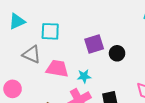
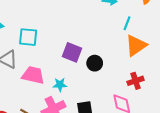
purple square: (94, 44) -> (72, 52), turned 36

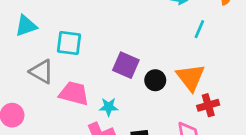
orange triangle: (136, 45) -> (191, 77), moved, turned -35

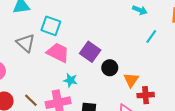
orange triangle: (191, 77) -> (131, 80), moved, size x0.7
pink trapezoid: (74, 93) -> (58, 53), moved

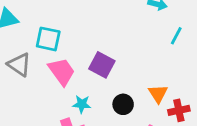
pink trapezoid: (58, 53) -> (62, 71), turned 35
black circle: (110, 68) -> (123, 104), moved

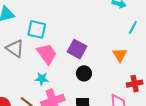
orange triangle: (158, 94) -> (120, 55), moved
cyan star: (82, 104) -> (42, 79), moved
black circle: (123, 104) -> (84, 73), moved

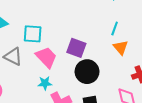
cyan line: (133, 27) -> (115, 29), moved
black circle: (84, 73) -> (87, 72), size x1.5

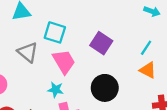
orange triangle: (121, 47) -> (148, 70), turned -35
purple square: (76, 48) -> (101, 43), moved

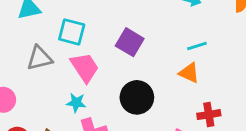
cyan line: (146, 48) -> (197, 46), moved, turned 42
gray triangle: (28, 52) -> (39, 58), turned -50

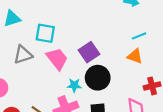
purple square: (130, 42) -> (89, 52), moved, turned 30
cyan star: (76, 103) -> (74, 85), moved

